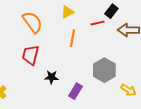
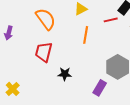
purple rectangle: (75, 91) -> (100, 88), moved

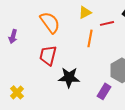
red line: (111, 20) -> (107, 23), moved
black star: (65, 74) -> (69, 77), size x1.5

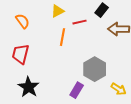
orange semicircle: (50, 22) -> (23, 21), size x0.7
black star: (69, 77) -> (29, 87), moved, turned 30

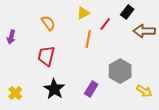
red line: (80, 22) -> (105, 24), turned -40
purple rectangle: (77, 90) -> (91, 89), moved

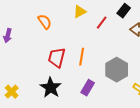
orange line: (88, 39) -> (82, 57), moved
red trapezoid: (46, 56) -> (57, 58), moved

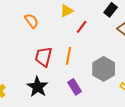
red line: (102, 23) -> (82, 27), moved
purple rectangle: (88, 88) -> (75, 87), turned -63

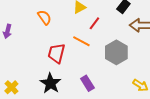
orange line: (69, 56) -> (81, 41), moved, turned -72
gray hexagon: (104, 69) -> (116, 52), moved

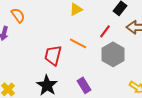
orange semicircle: (44, 17) -> (18, 15), moved
red line: (94, 23) -> (105, 31), moved

